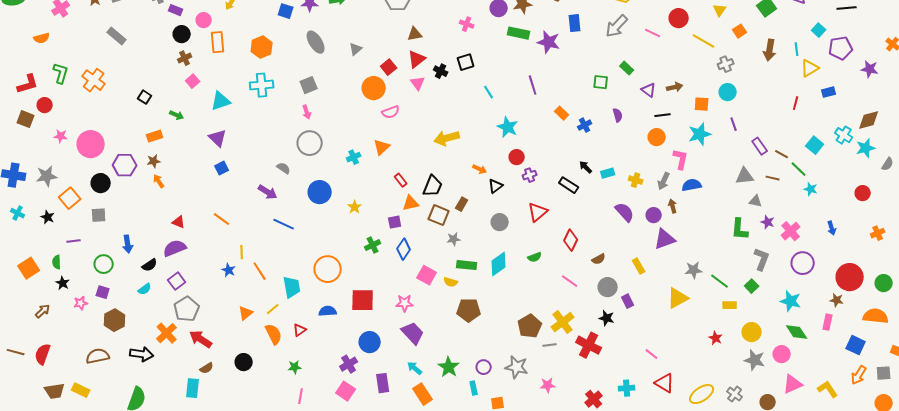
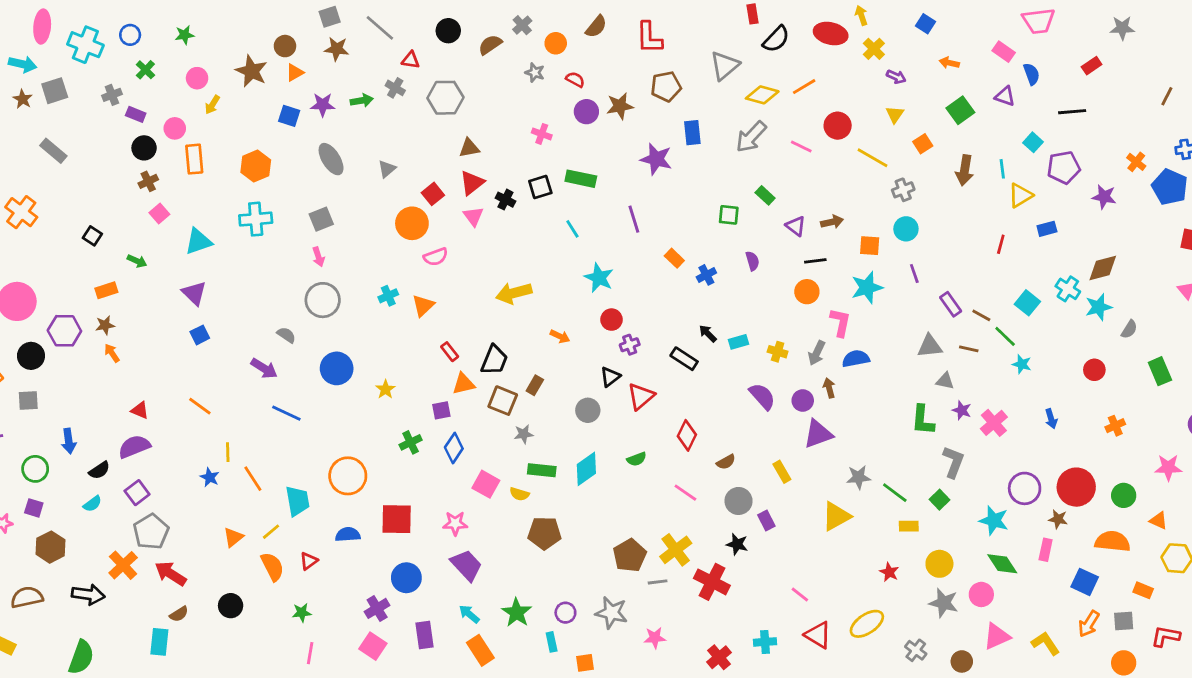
green rectangle: (519, 33) -> (581, 179), moved
cyan cross: (354, 157) -> (388, 296), moved
black triangle: (496, 186) -> (610, 377), moved
purple circle: (803, 263) -> (1025, 488), moved
yellow ellipse: (702, 394) -> (867, 624), moved

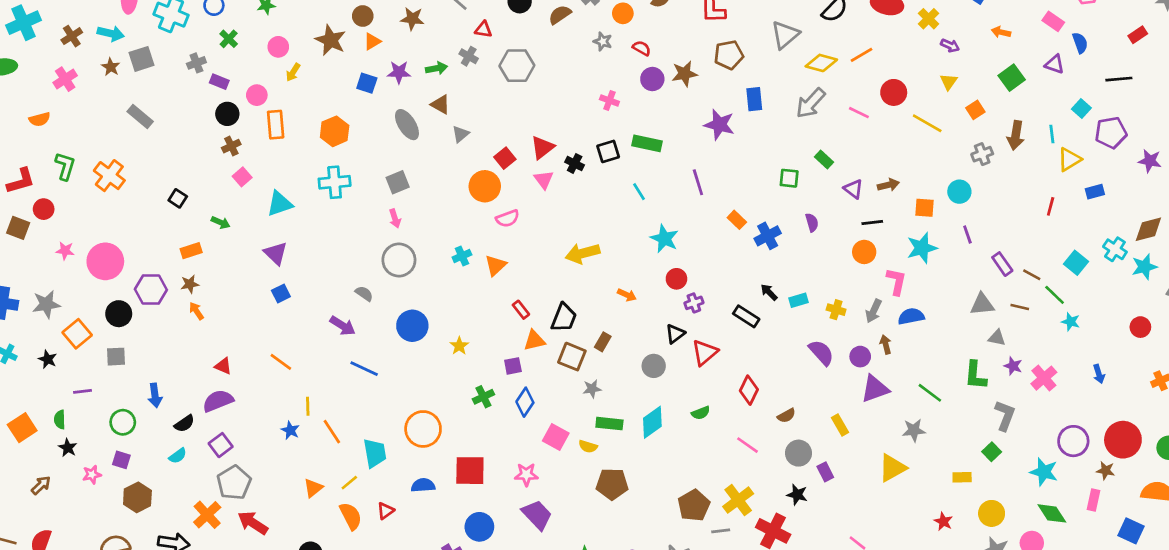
brown triangle: (469, 148) -> (440, 104), moved, turned 40
gray cross: (903, 190) -> (982, 154), moved
blue cross: (706, 275) -> (768, 236), size x1.4
green line: (895, 493) -> (930, 393), moved

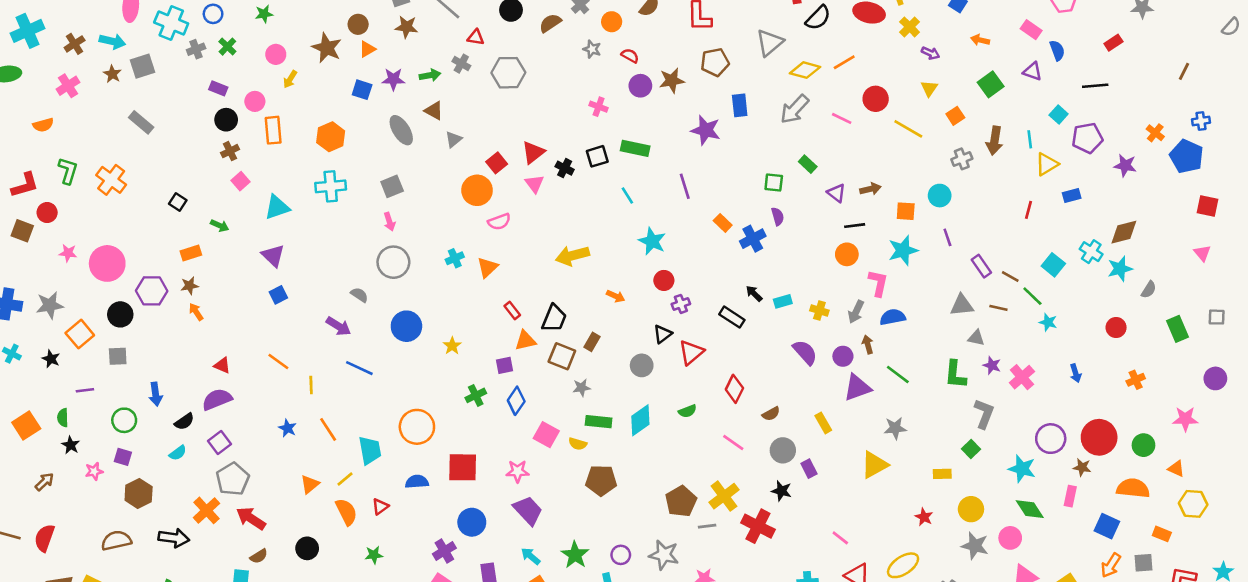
gray cross: (196, 63) -> (196, 49), moved
purple semicircle: (812, 222) -> (778, 216), moved
green line: (930, 393) -> (898, 375), moved
yellow line: (308, 406) -> (311, 385), moved

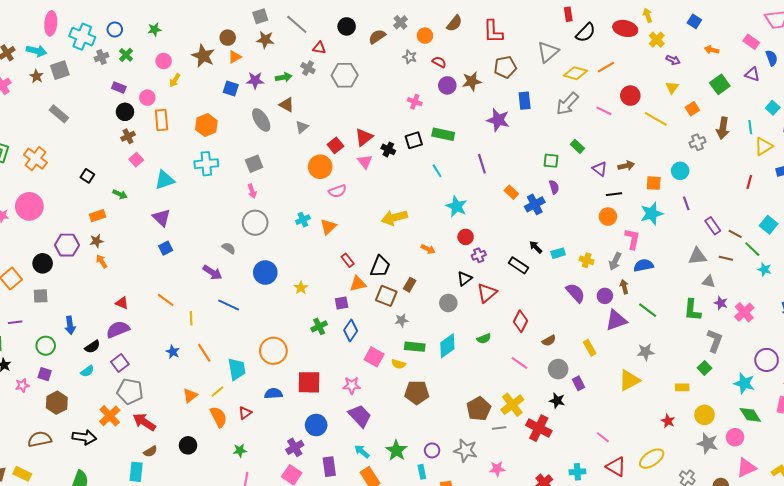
pink circle: (107, 263) -> (29, 206), moved
gray pentagon: (233, 479) -> (130, 391), turned -30

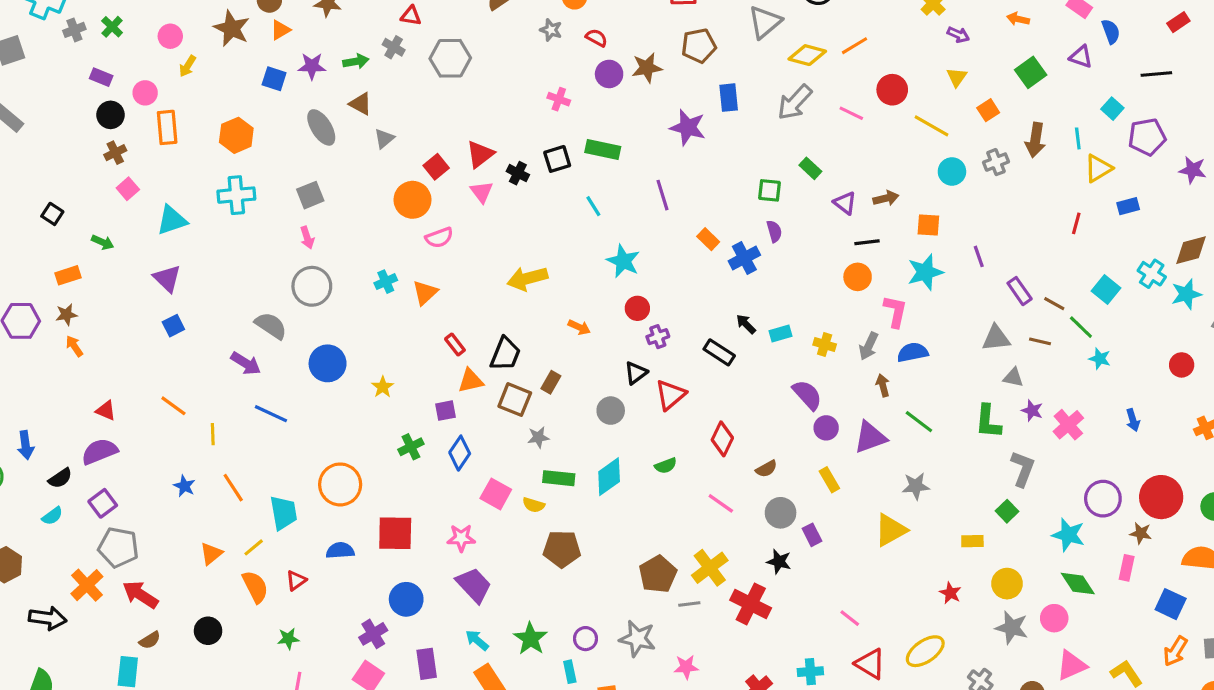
cyan circle: (680, 171) -> (952, 171), moved
gray semicircle: (229, 248) -> (271, 326), size x1.5
purple circle: (605, 296) -> (826, 428), moved

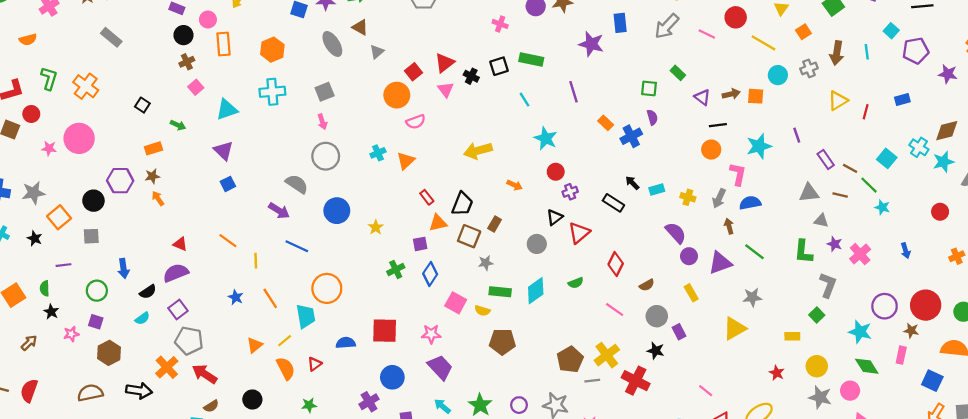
yellow triangle: (1098, 168) -> (838, 101), moved
orange square: (928, 225) -> (756, 96), moved
orange circle: (340, 484) -> (327, 288), moved

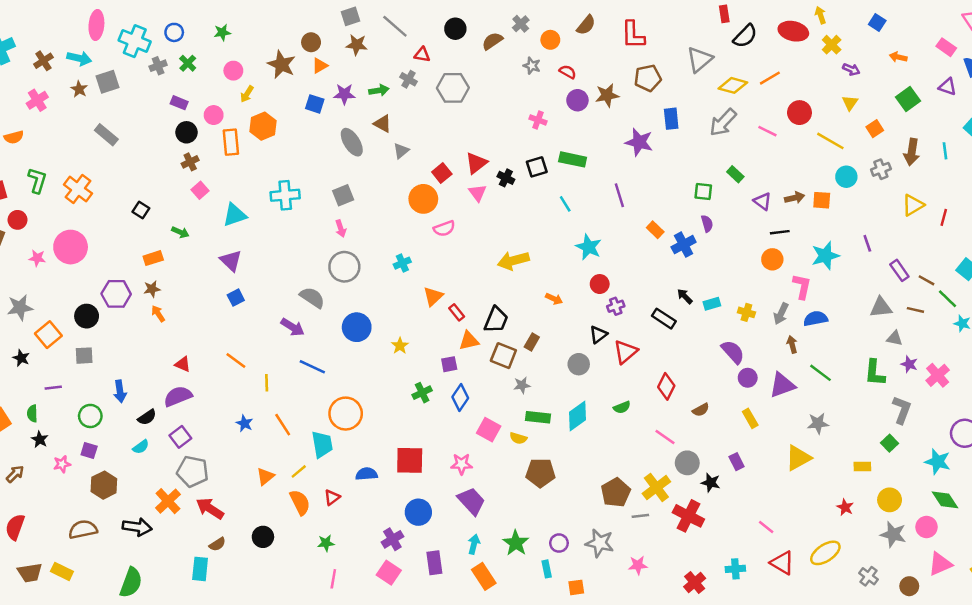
orange hexagon: (272, 50) -> (263, 126), moved
orange triangle: (406, 161) -> (433, 296), moved
gray circle: (657, 316) -> (687, 463), moved
cyan arrow: (442, 406) -> (474, 544), turned 63

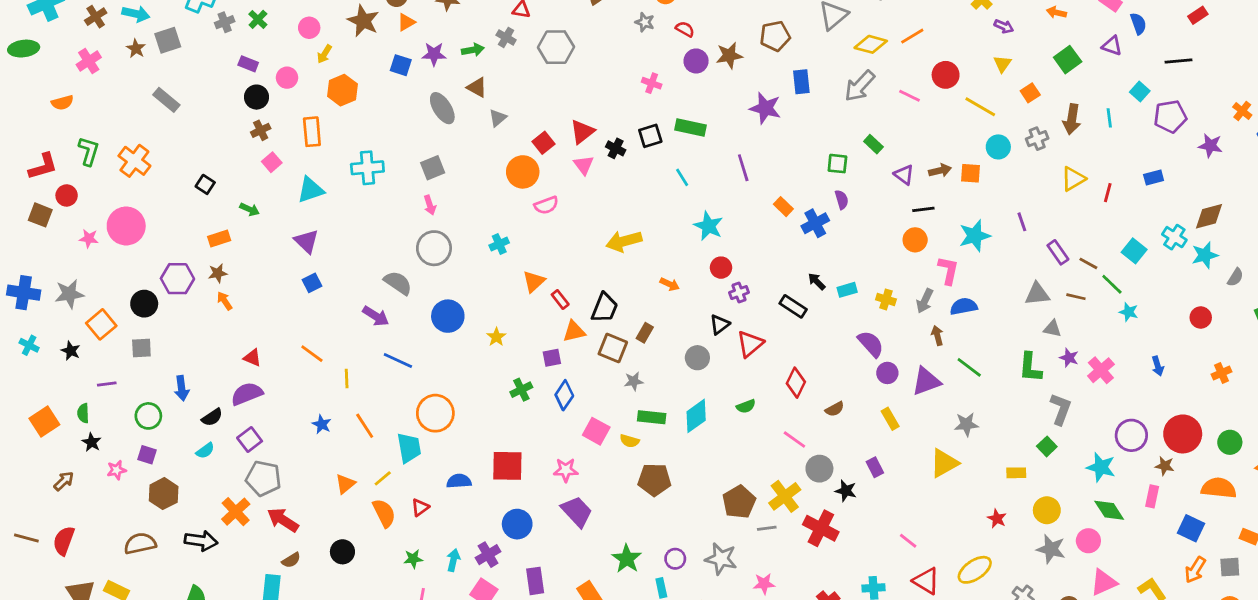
orange rectangle: (231, 142) -> (312, 132), moved
cyan arrow: (474, 544) -> (453, 560), moved

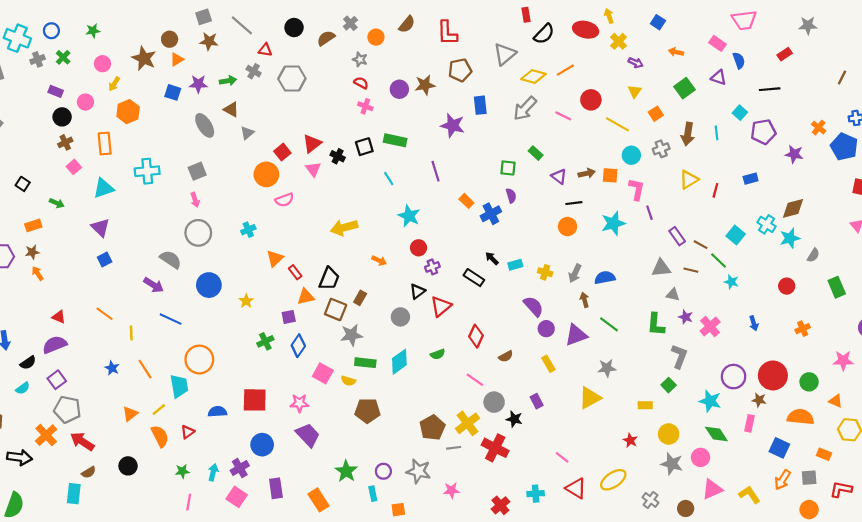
red semicircle: (685, 29) -> (361, 83), moved
pink L-shape: (948, 270) -> (637, 189), moved
gray star: (634, 381) -> (351, 335), size x1.5

